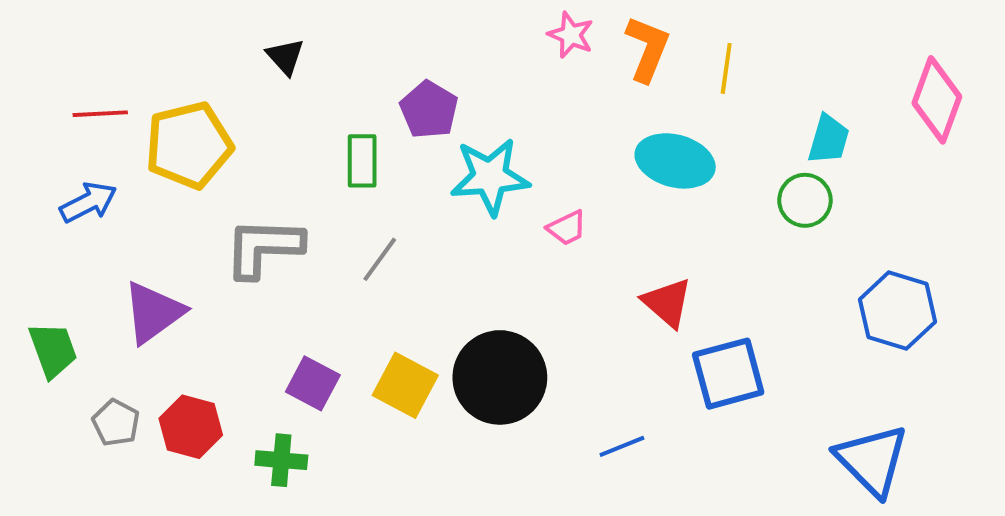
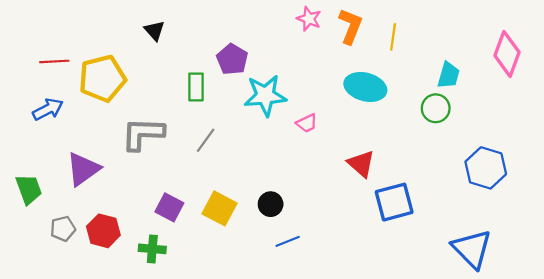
black circle: (500, 377) -> (271, 204), size x0.5
gray pentagon: (116, 423) -> (63, 229), turned 30
blue line: (622, 446) -> (288, 241), moved

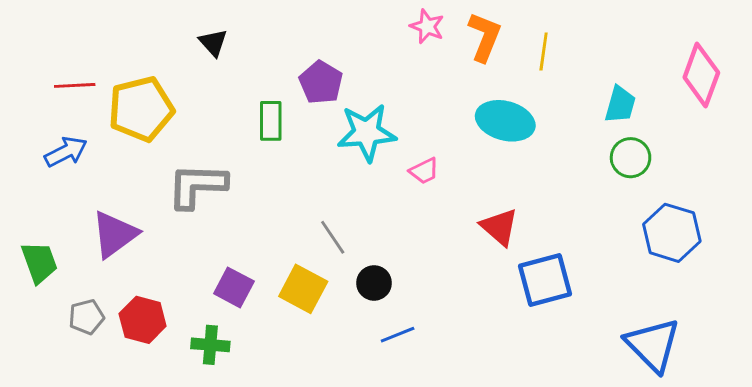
green circle: (436, 108) -> (631, 158), moved
gray line: (206, 140) -> (333, 237), moved, turned -70

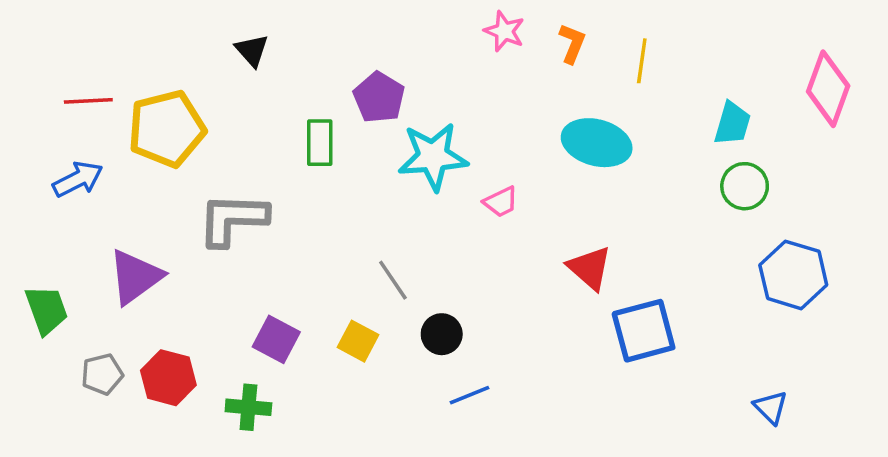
orange L-shape: (485, 37) -> (572, 43), size x0.7
yellow square: (303, 289) -> (358, 341), size x0.7
blue triangle: (653, 345) -> (771, 407), size x0.5

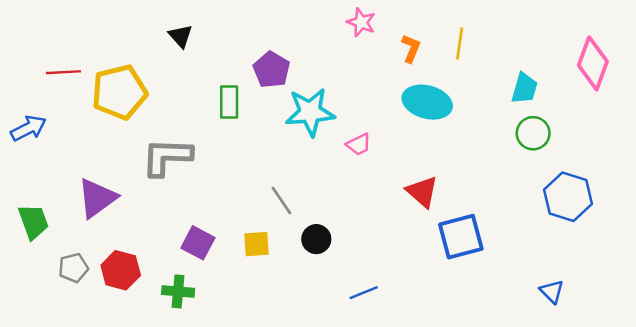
orange L-shape: (572, 43) -> (411, 48), moved
blue arrow: (78, 179) -> (29, 128), moved
yellow square: (358, 341) -> (257, 244), turned -32
blue line: (470, 395) -> (364, 293), moved

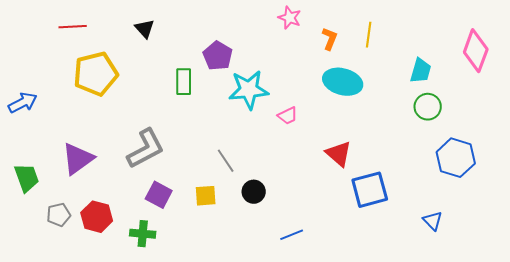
red line: (63, 72) -> (73, 27), moved
gray L-shape: (167, 157) -> (146, 149), moved, turned 150
blue triangle: (552, 291) -> (433, 221), moved

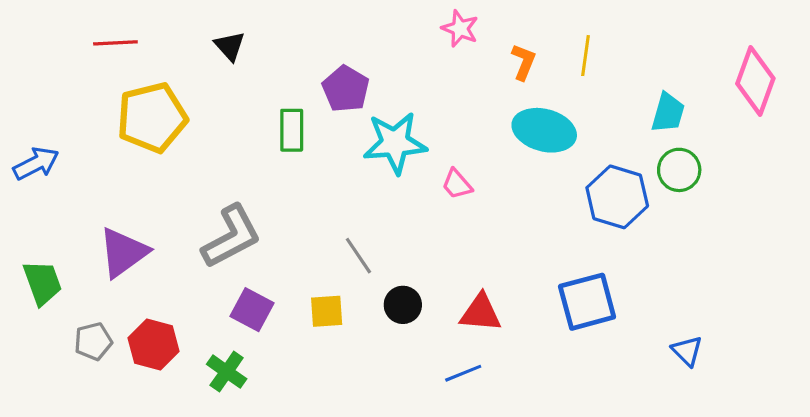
pink trapezoid: (288, 116) -> (457, 184), turned 75
red triangle: (339, 154) -> (481, 313), moved, turned -36
blue hexagon: (456, 158) -> (617, 197), moved
green cross: (143, 234) -> (227, 372), turned 30

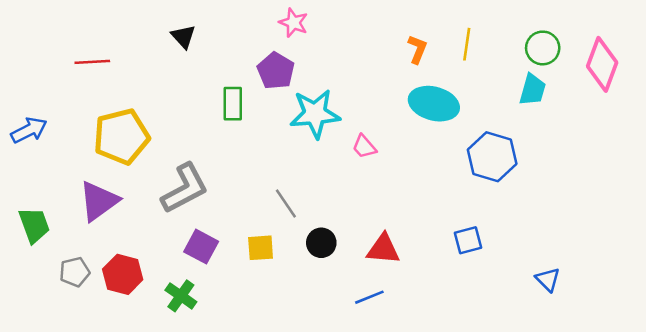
pink star: (460, 29) -> (293, 23), moved
red line: (115, 43) -> (92, 62), moved
yellow pentagon: (152, 117) -> (121, 137), moved
green circle: (679, 170) -> (543, 48), moved
blue square: (587, 302) -> (468, 240), size x0.6

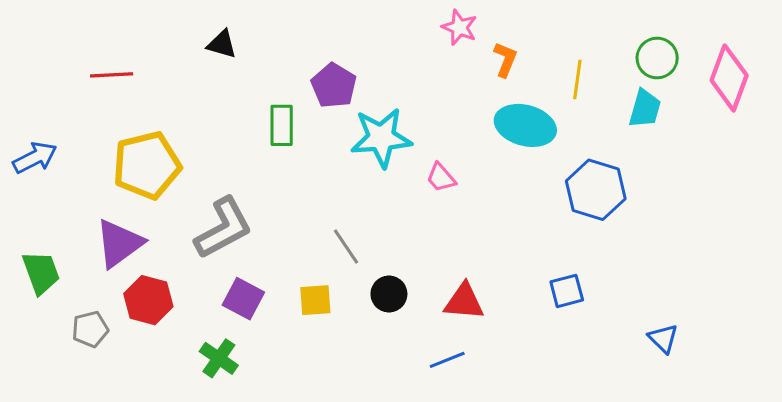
pink star: (293, 23) -> (459, 27), moved
black triangle: (183, 37) -> (222, 44), turned -32
yellow line: (467, 44) -> (577, 79), moved
red hexagon: (123, 274) -> (148, 300), moved

